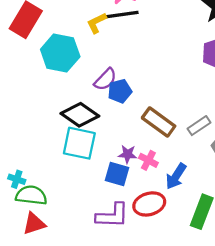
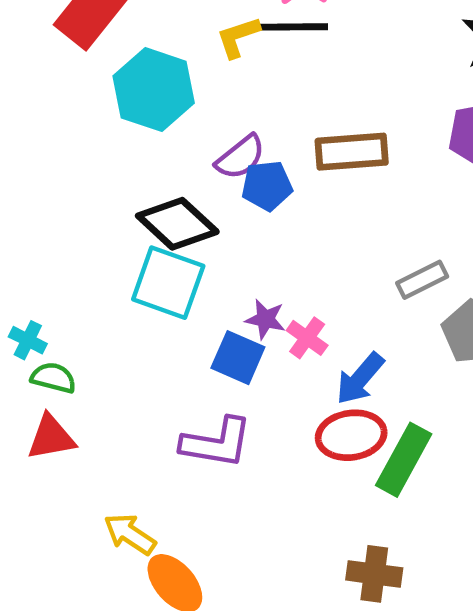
brown rectangle: (159, 122) -> (352, 152), moved, turned -48
green semicircle: (31, 195) -> (53, 378), size x0.7
red ellipse: (149, 204) -> (351, 435), moved

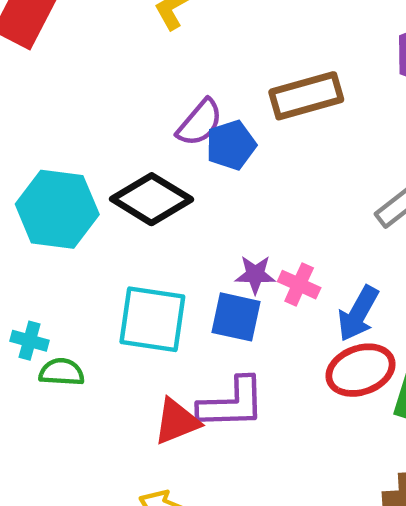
cyan hexagon: (154, 90) -> (57, 209), moved
cyan square: (168, 283) -> (152, 319), moved
red triangle: (51, 437) -> (177, 421), moved

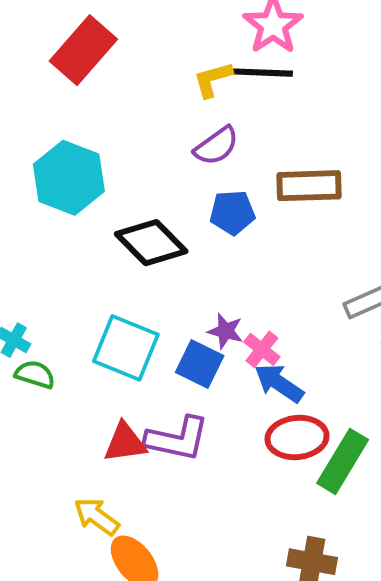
purple semicircle: (200, 123) -> (216, 146), moved
cyan hexagon: (57, 209) -> (69, 178), moved
blue arrow: (358, 314) -> (279, 383), moved, turned 81

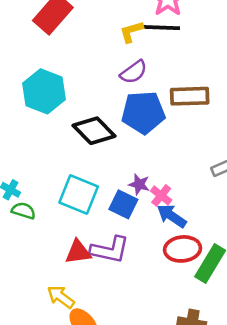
blue pentagon: (232, 212) -> (143, 112), size x1.6

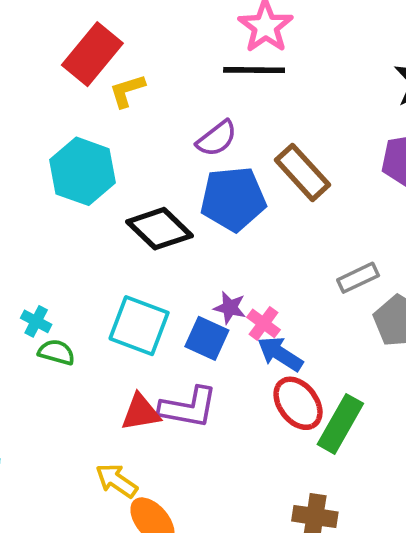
yellow L-shape: (131, 32) -> (127, 91), moved
brown rectangle: (190, 96) -> (302, 172), turned 51
red ellipse: (182, 249) -> (298, 403), turned 60

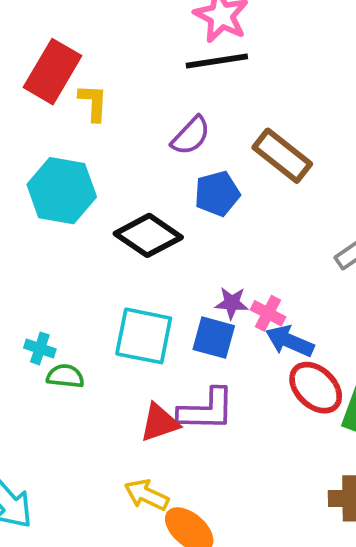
yellow L-shape: (127, 91) -> (93, 103), turned 120
blue pentagon: (233, 199) -> (217, 194), size x0.7

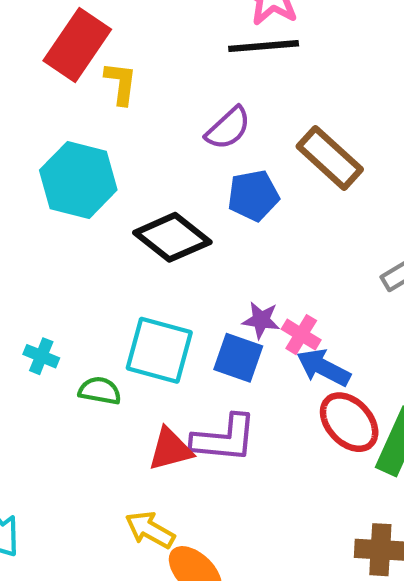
green semicircle: (65, 376) -> (100, 391), moved

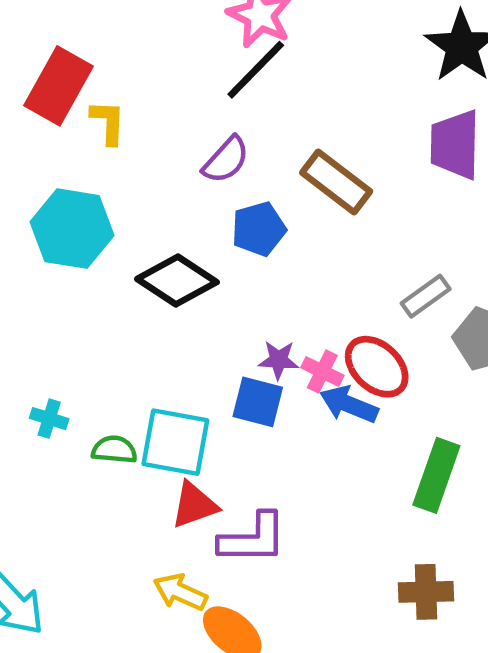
black line: (264, 46) -> (256, 70), turned -36
cyan square: (159, 350) -> (175, 442), moved
red ellipse: (349, 422) -> (377, 367), moved
purple L-shape: (224, 439) -> (253, 539), moved

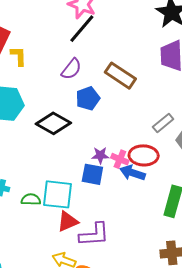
red ellipse: (377, 367) -> (144, 155), turned -36

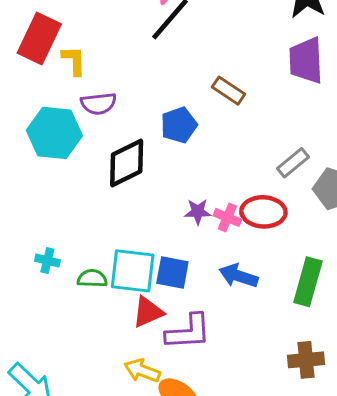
purple semicircle: (71, 69) -> (99, 104), moved, turned 45
brown rectangle: (120, 76) -> (228, 91), size x0.7
black diamond: (53, 123) -> (127, 163), turned -56
blue arrow: (133, 173) -> (239, 276), moved
blue square: (92, 174) -> (172, 273), moved

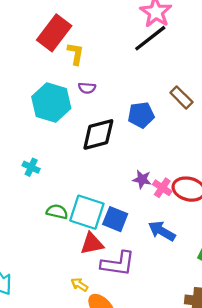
purple semicircle: (99, 104) -> (87, 88), size x0.7
cyan cross: (47, 261) -> (31, 167), moved
yellow arrow: (142, 371) -> (79, 285), size x0.7

